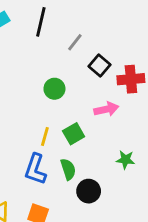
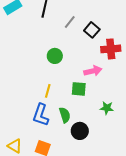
black square: (100, 66) -> (92, 30), moved
green square: (74, 134) -> (79, 89), moved, turned 35

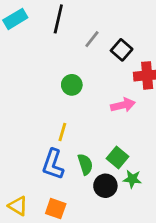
green square: (79, 89) -> (118, 157), moved, turned 35
green star: (107, 108) -> (132, 179), moved

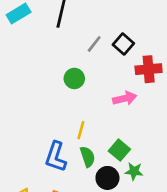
gray line: (92, 39) -> (94, 44), moved
yellow line: (62, 132) -> (81, 130), moved

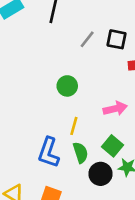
black square: (123, 44) -> (116, 39), turned -30
green circle: (74, 78) -> (67, 86), moved
pink arrow: (125, 98) -> (115, 109), moved

